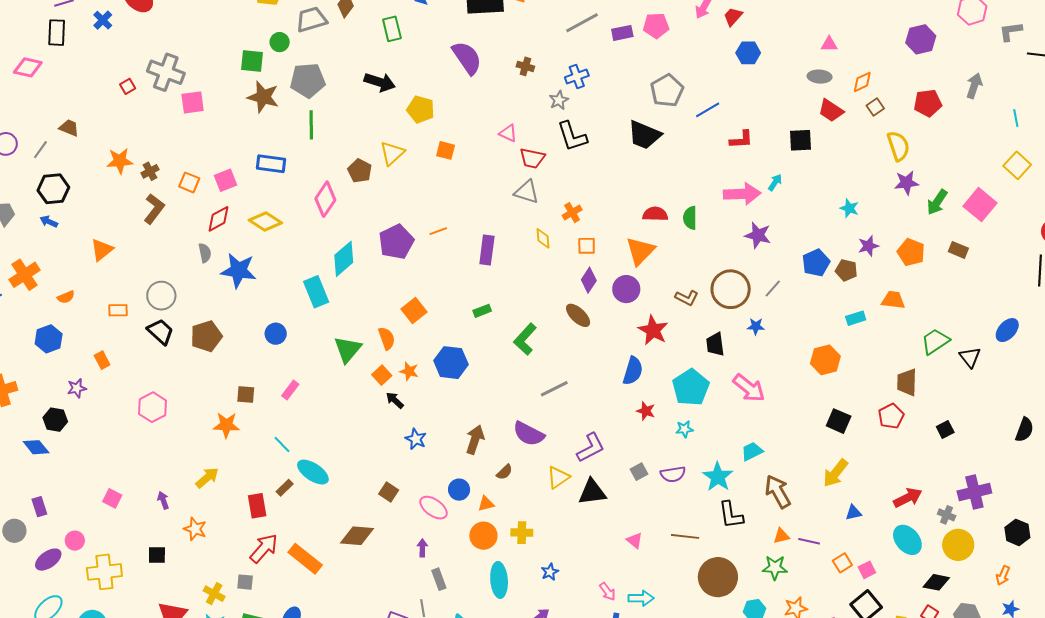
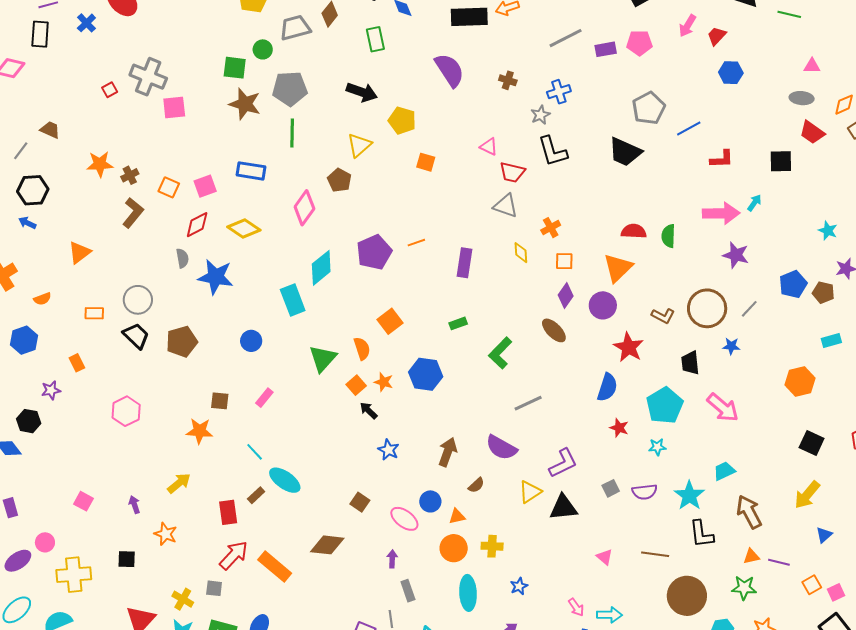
yellow triangle: (392, 153) -> (359, 145), moved
blue triangle: (853, 513) -> (824, 535), turned -30

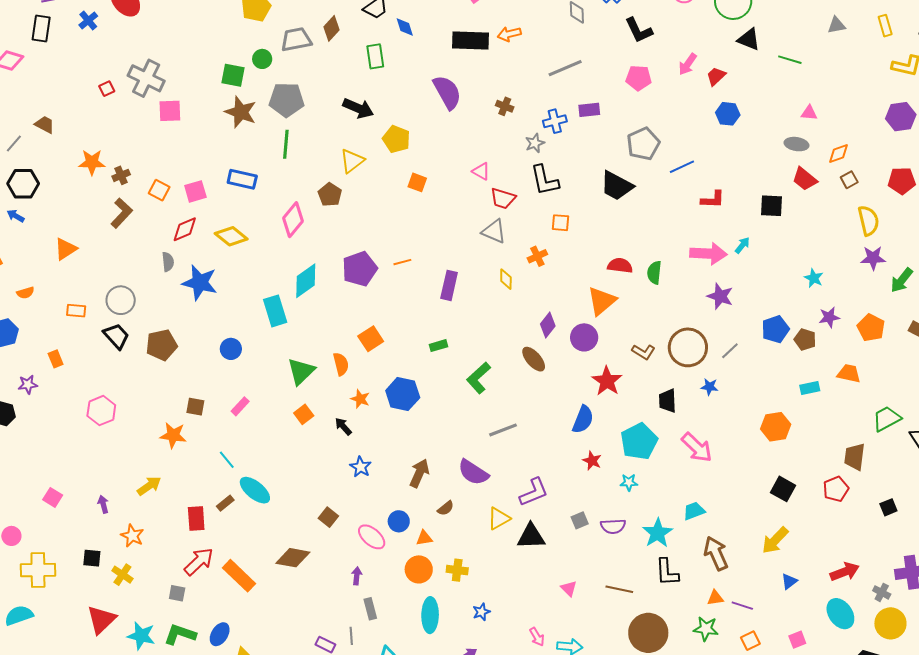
purple rectangle: (606, 49) -> (589, 110), moved
orange square: (564, 261) -> (560, 223), moved
orange square: (356, 385) -> (304, 414), moved
orange square: (812, 585) -> (750, 641), moved
yellow cross: (183, 599) -> (122, 575), moved

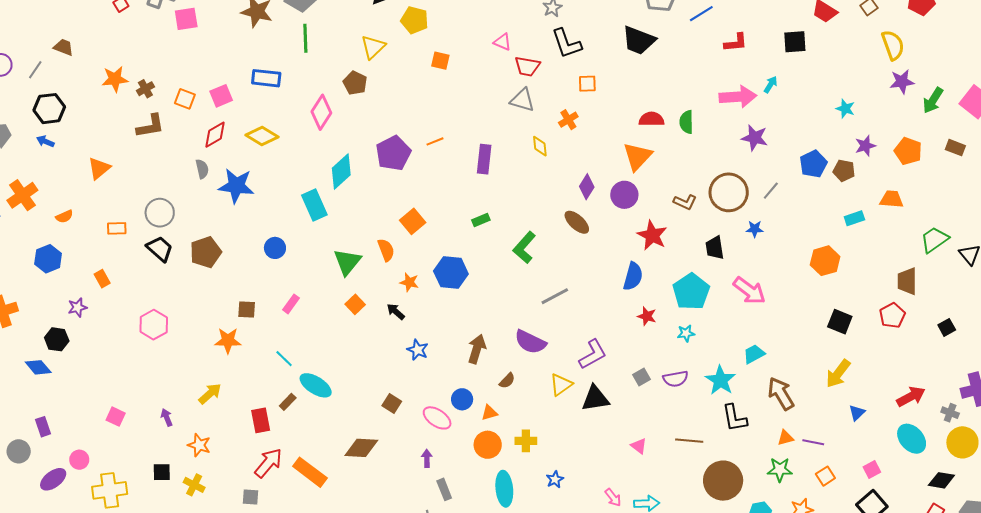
brown L-shape: (122, 213) -> (150, 126), turned 44

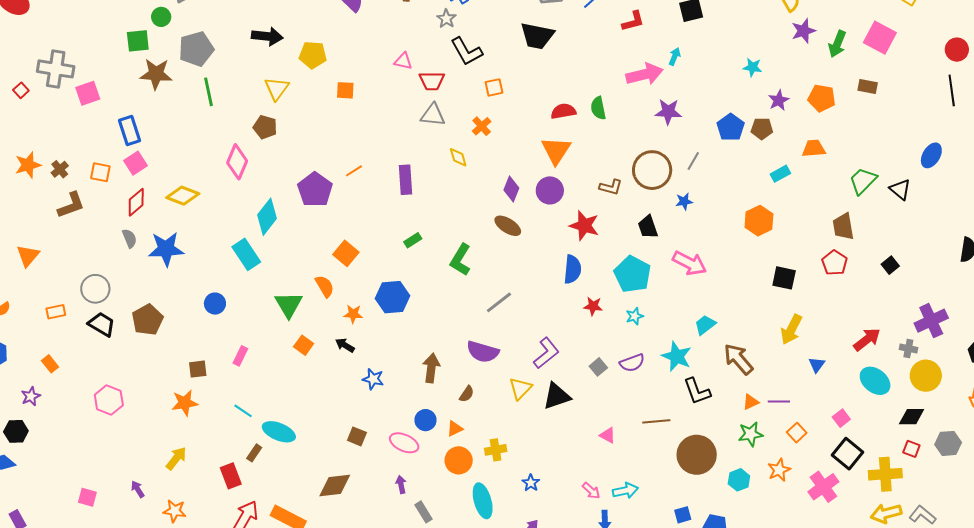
blue rectangle: (266, 78) -> (130, 131), moved, turned 76

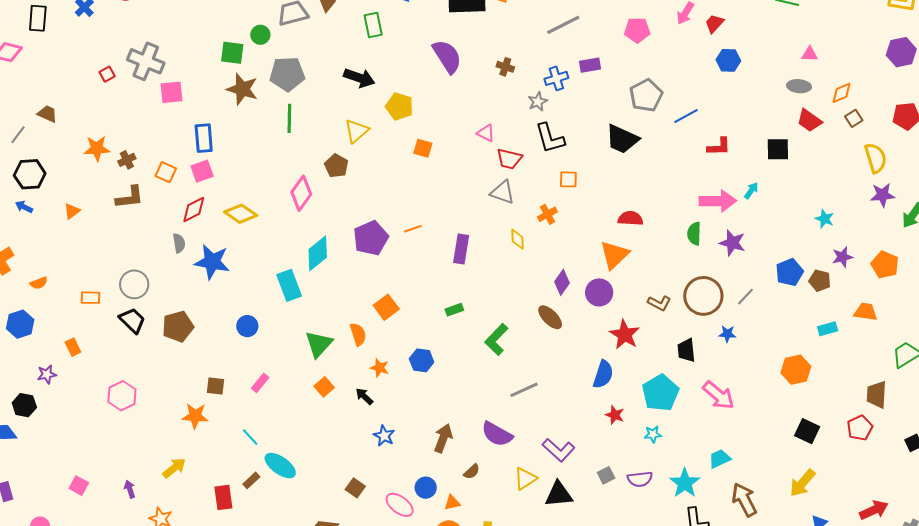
green semicircle: (598, 108) -> (694, 234), moved
orange triangle: (28, 256) -> (72, 211), moved, size x0.7
blue hexagon: (392, 297) -> (422, 360), size x0.7
purple L-shape: (546, 353) -> (559, 450), turned 68

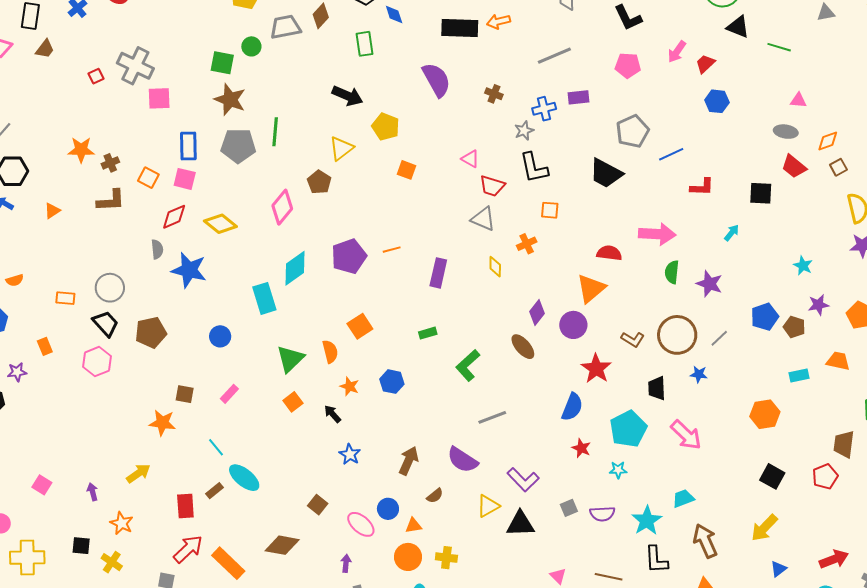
gray pentagon: (287, 74) -> (238, 146), moved
brown trapezoid: (47, 114) -> (45, 49), moved, turned 100
pink square: (202, 171) -> (185, 179), turned 30
pink arrow: (718, 201) -> (657, 234), moved
pink hexagon: (122, 396) -> (97, 362), moved

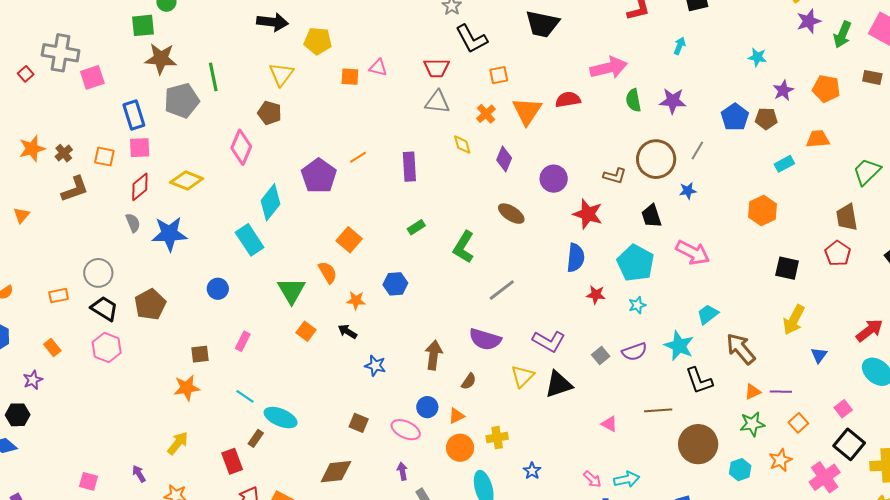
pink triangle: (470, 159) -> (378, 67), moved
orange triangle: (591, 288) -> (527, 111), moved
purple diamond: (537, 313) -> (504, 159), moved

